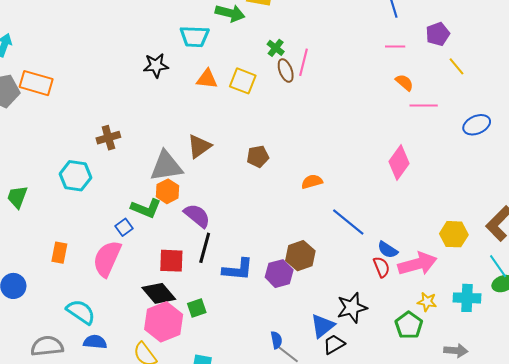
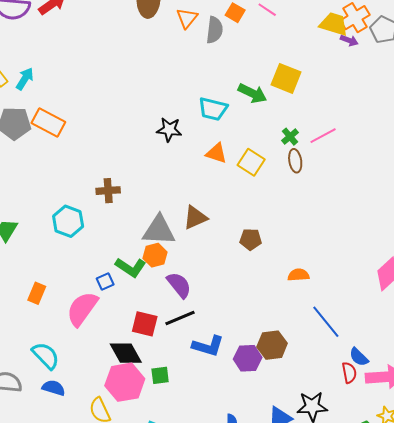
pink line: (304, 62) -> (323, 136), moved, turned 36
black line: (205, 248) -> (180, 318), turned 40

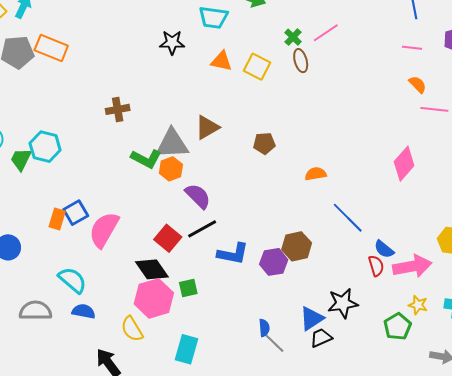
cyan hexagon: (68, 221) -> (45, 147), moved
green L-shape: (131, 267) -> (146, 159), moved
blue square: (105, 282) -> (76, 213), moved, size x1.4
red square: (145, 324) -> (168, 238), turned 32

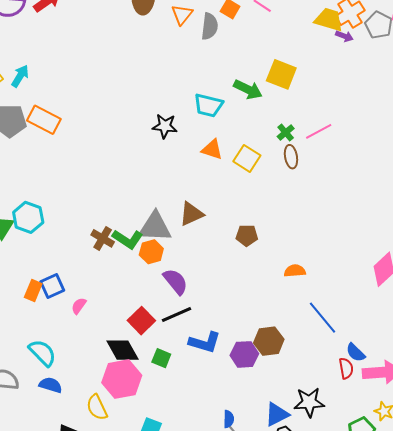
brown cross: (118, 109) -> (103, 238), moved, turned 35
pink semicircle: (104, 230) -> (79, 306), size x0.5
green square: (188, 288) -> (161, 358), moved, turned 30

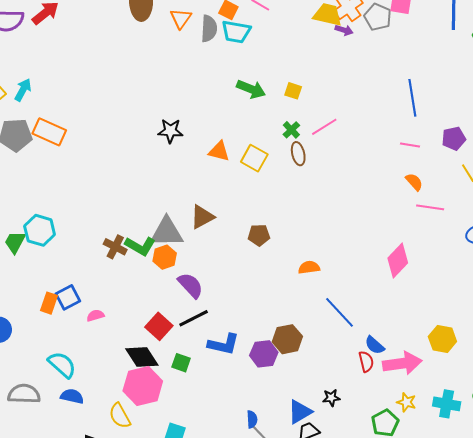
yellow square: (281, 74) -> (293, 91), moved, size x0.6
cyan trapezoid: (208, 105) -> (236, 32), moved
pink semicircle: (79, 306) -> (95, 315), turned 42
black star: (309, 402) -> (331, 398), size x0.6

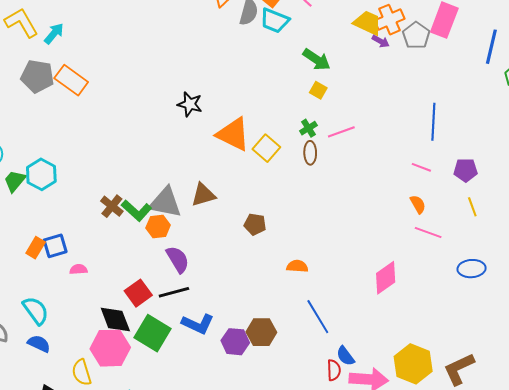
green arrow: (251, 89) -> (316, 59), moved
orange triangle: (219, 151) -> (233, 134), size x1.6
yellow hexagon: (442, 339) -> (413, 364), size x1.4
green square: (181, 363) -> (152, 333), size x1.8

